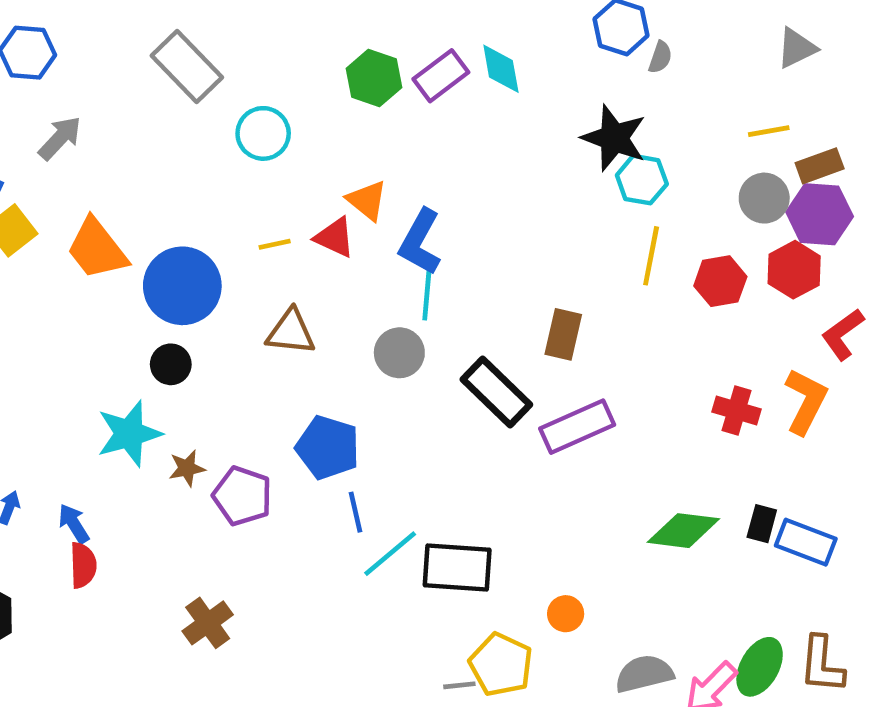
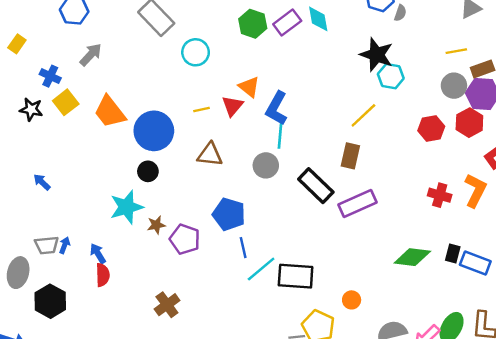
red triangle: (335, 237) -> (232, 106), turned 45
yellow line: (651, 256) -> (363, 115), moved, turned 36

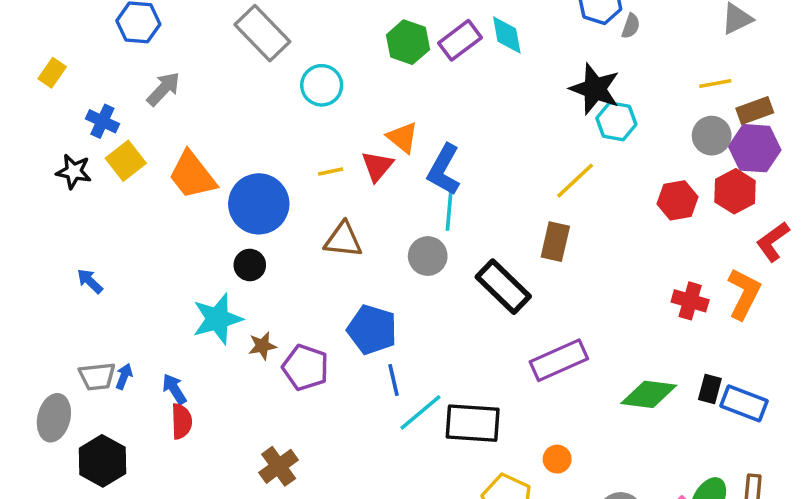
purple rectangle: (357, 204) -> (559, 360), moved

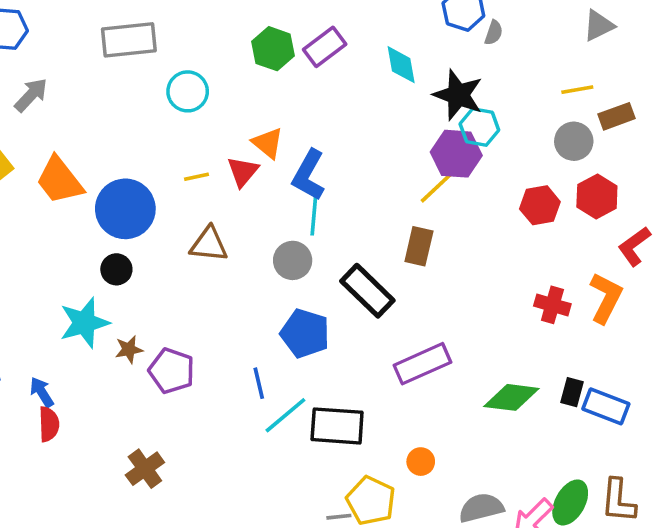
gray rectangle: (262, 33) -> (129, 40), turned -52
cyan diamond: (507, 35) -> (401, 65), moved
purple hexagon: (755, 148) -> (456, 154), moved
blue pentagon: (372, 330) -> (305, 333), moved

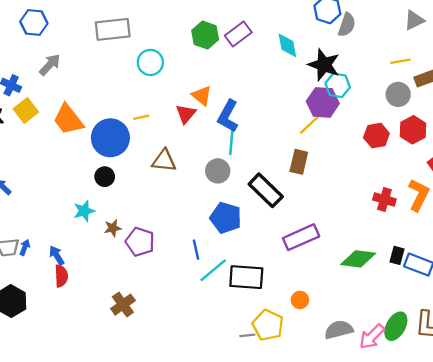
gray semicircle: (494, 33) -> (347, 25), size x1.5
yellow line: (197, 177) -> (141, 117), moved
cyan star: (84, 323) -> (84, 211), size x0.7

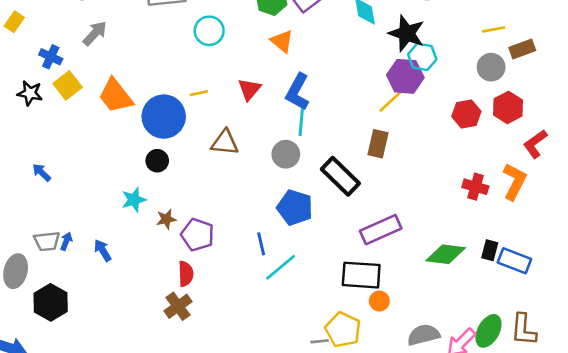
orange triangle: (202, 96) -> (282, 41), moved
red semicircle: (61, 276) -> (186, 274), moved
black rectangle: (246, 277) -> (361, 275), moved

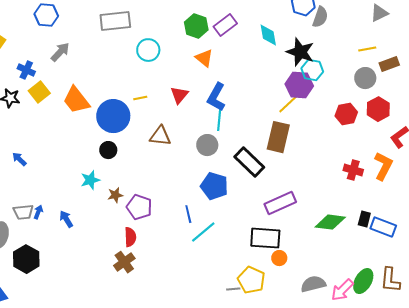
brown rectangle: (378, 144) -> (278, 137), size x1.4

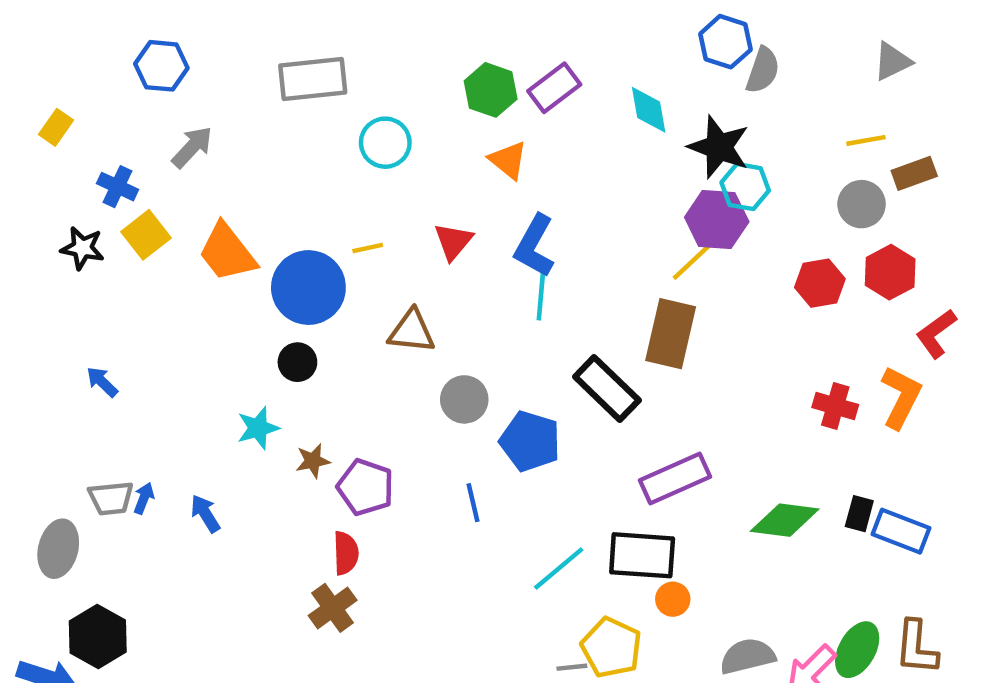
gray circle: (207, 145) -> (464, 399), moved
cyan line: (203, 232) -> (559, 568), moved
black hexagon: (26, 259) -> (98, 636), moved

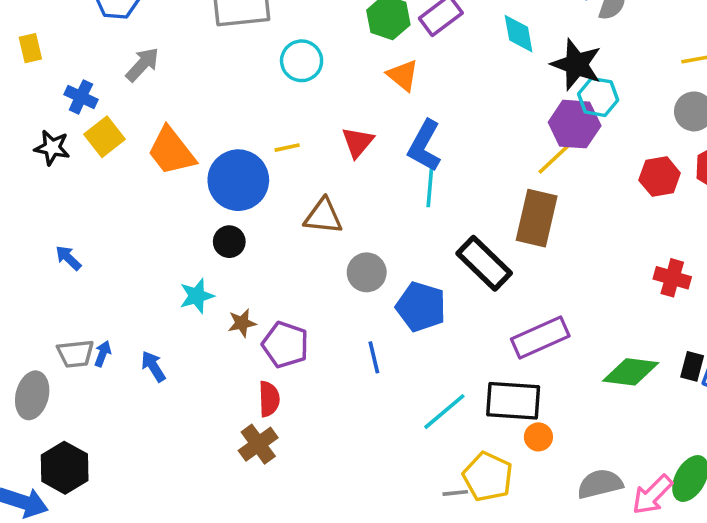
yellow rectangle: (56, 127) -> (30, 48), turned -48

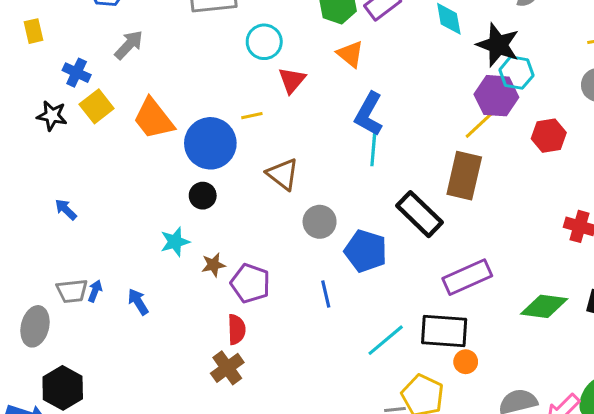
red triangle: (358, 142) -> (292, 80), moved
red hexagon: (660, 177) -> (549, 136), moved
brown triangle: (323, 216) -> (283, 174), turned 32

